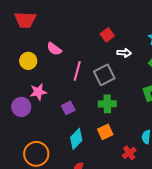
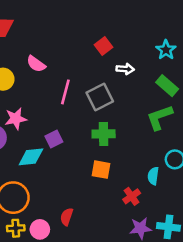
orange square: (105, 132) -> (101, 170), turned 35
cyan diamond: (76, 139) -> (31, 157), moved, turned 40

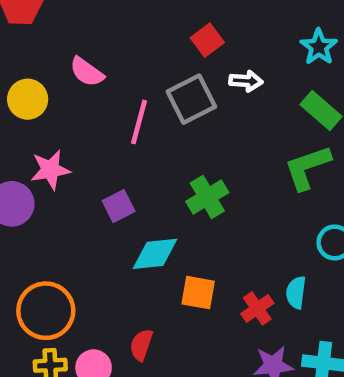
gray square: (100, 97) -> (191, 99), moved
green cross: (104, 134) -> (207, 197), turned -30
cyan diamond: (31, 157) -> (155, 254), moved
orange square: (101, 170) -> (198, 293), moved
cyan semicircle: (153, 176) -> (296, 293), moved

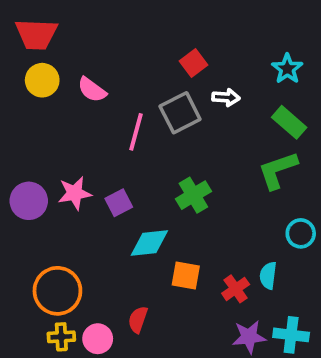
yellow circle: (28, 99) -> (42, 80), moved
pink star: (50, 170) -> (75, 193), moved

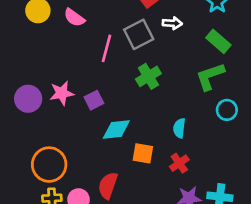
green cross: (193, 195) -> (148, 76), moved
cyan circle: (301, 233) -> (227, 110), moved
cyan semicircle: (268, 276) -> (179, 128), moved
red semicircle: (138, 320) -> (108, 186), size x1.4

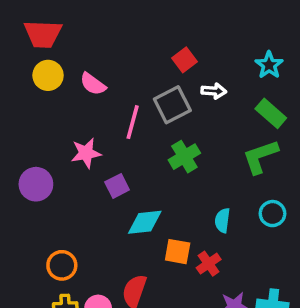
pink star: (62, 93) -> (86, 153), moved
cyan circle: (227, 110) -> (272, 214), moved
red cross: (179, 163) -> (209, 264), moved
orange circle: (49, 165) -> (62, 265), size x0.7

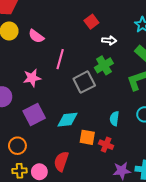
gray square: (172, 105) -> (84, 82), moved
green cross: (184, 157) -> (104, 65), moved
purple square: (117, 186) -> (34, 114), moved, size x1.5
red cross: (209, 264) -> (106, 145), turned -32

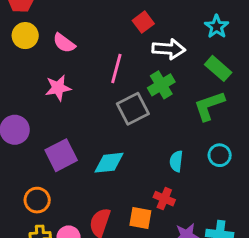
white arrow: (109, 40) -> (169, 49), size x1.5
pink line: (60, 59) -> (116, 68), moved
pink star: (32, 78) -> (58, 88), moved
orange square: (87, 137) -> (140, 218), moved

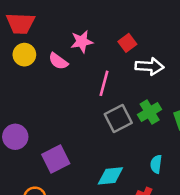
green cross: (161, 85) -> (150, 112), moved
pink star: (58, 88) -> (82, 42), moved
cyan diamond: (109, 163) -> (110, 176), moved

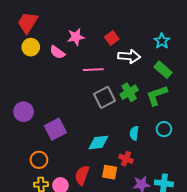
red trapezoid: (20, 23) -> (28, 23), turned 120
pink line: (104, 83) -> (93, 70), turned 72

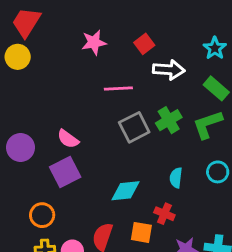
yellow circle: (31, 47) -> (18, 57), moved
pink semicircle: (57, 52) -> (68, 139), moved

